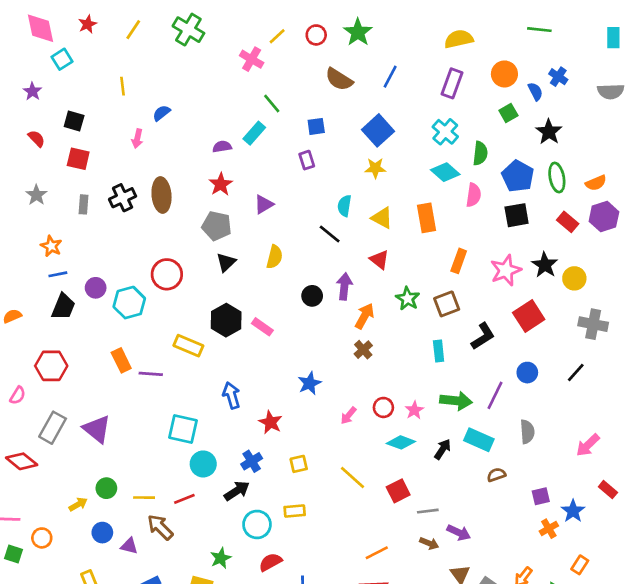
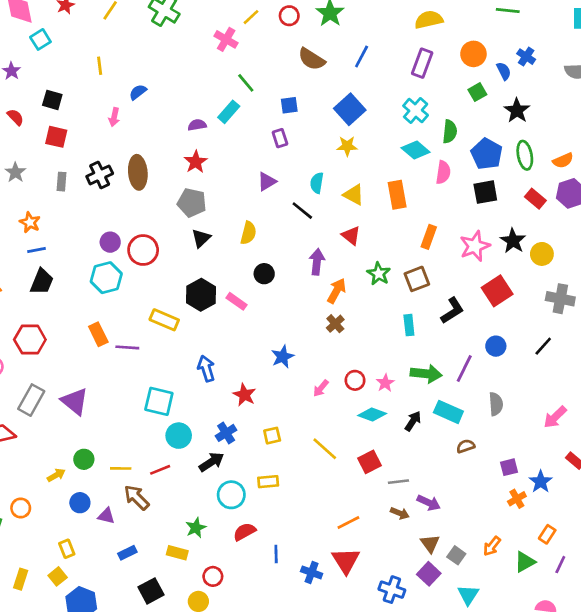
purple triangle: (264, 204) -> (267, 182), moved
purple circle: (96, 288) -> (110, 242), moved
black circle: (312, 296) -> (264, 274), moved

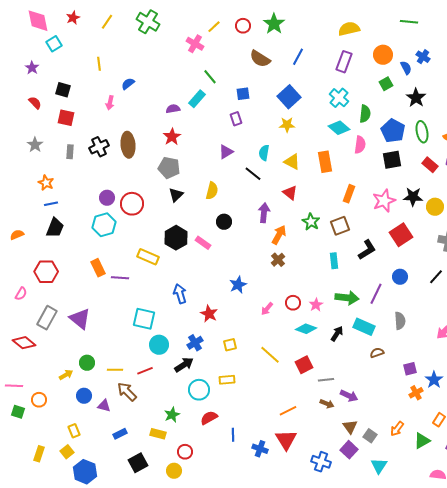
black star: (513, 241) -> (413, 197), turned -30

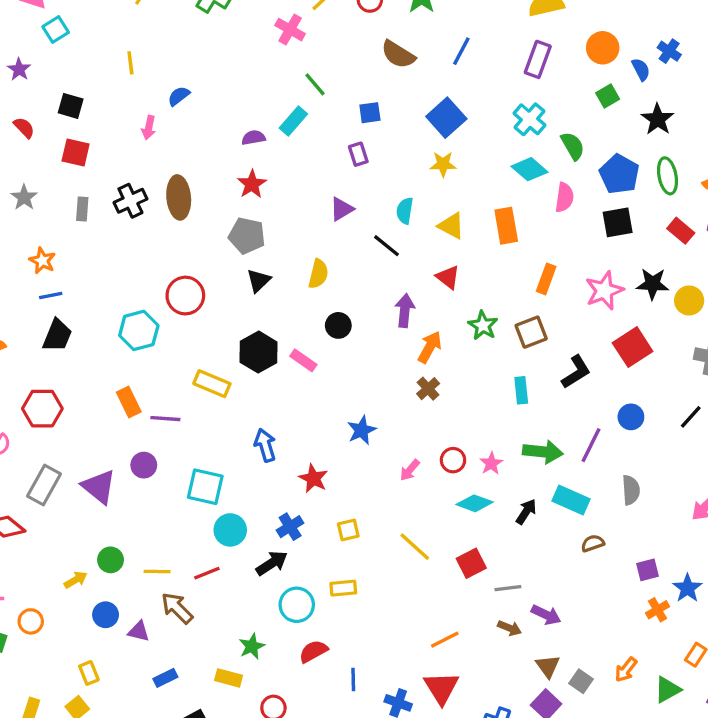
green semicircle: (365, 114) -> (573, 146), turned -36
purple circle: (107, 198) -> (144, 465), moved

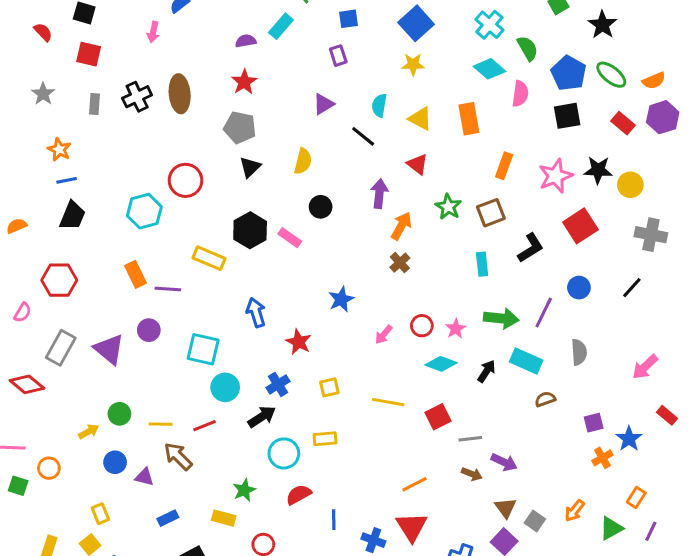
green ellipse: (667, 176) -> (611, 75), turned -40
yellow line: (415, 547) -> (388, 402), turned -32

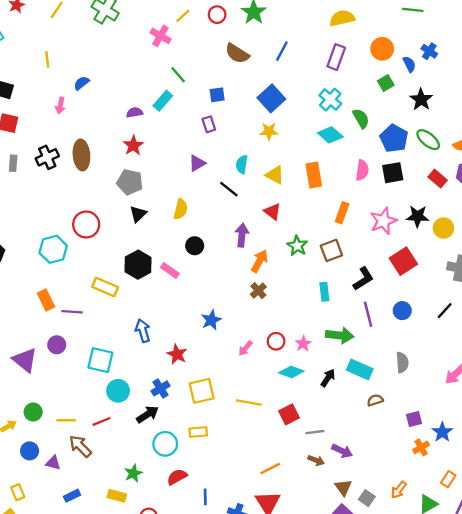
pink semicircle: (520, 94) -> (362, 170), moved
purple line: (544, 313) -> (368, 314), moved, turned -40
yellow square: (329, 387) -> (202, 391), size x1.6

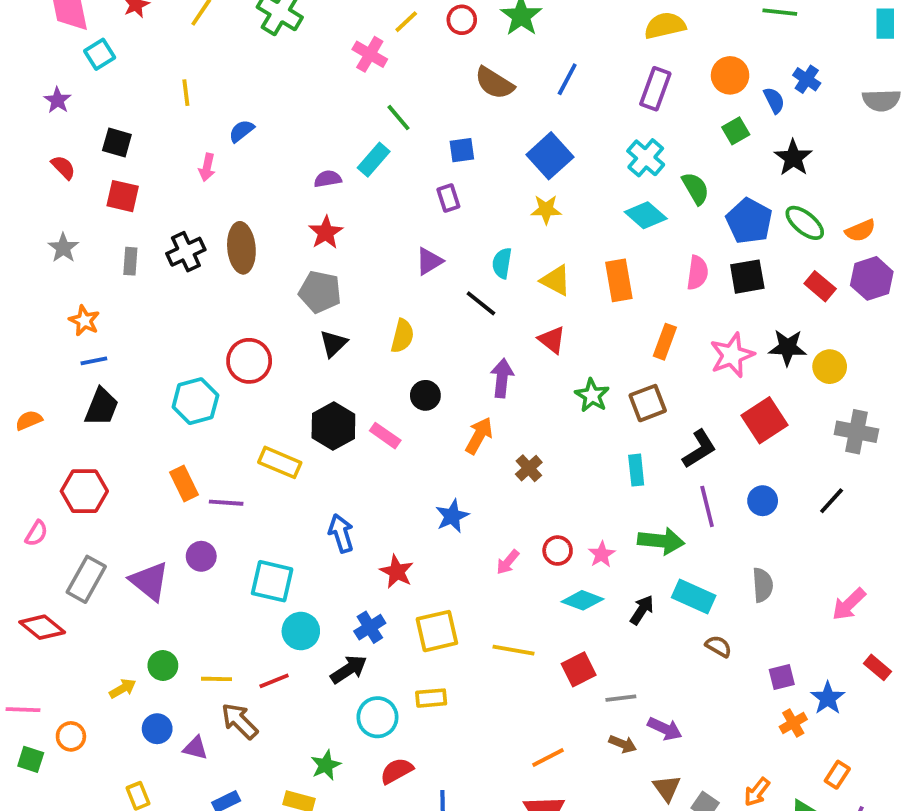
orange arrow: (260, 261) -> (479, 436), moved
brown semicircle: (375, 400) -> (719, 646), turned 49

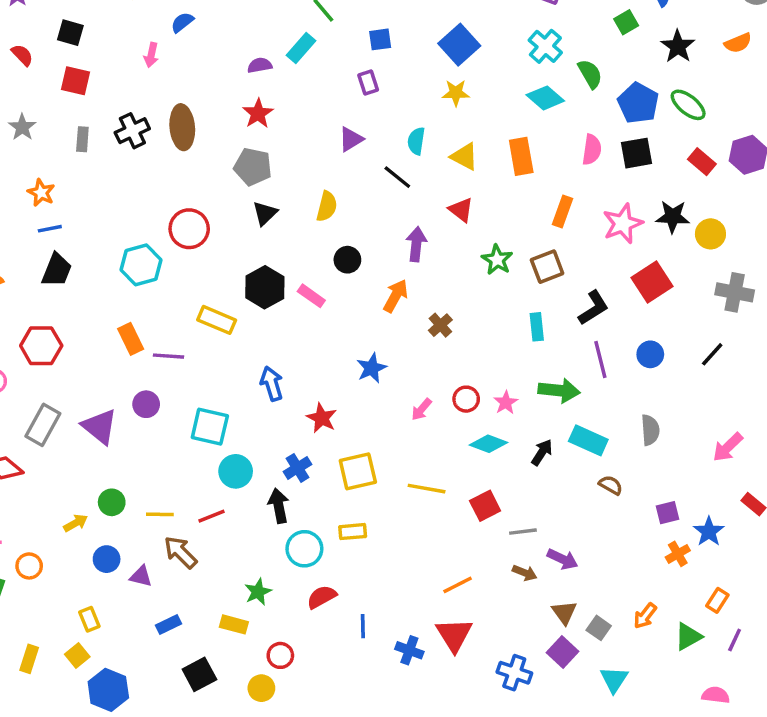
orange semicircle: (860, 231) -> (738, 43), moved
black arrow: (349, 669) -> (279, 506), turned -68

